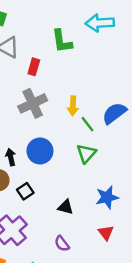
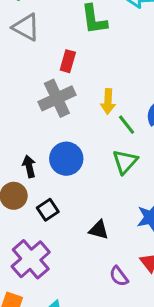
red rectangle: (34, 67) -> (68, 61), moved
purple semicircle: (62, 244) -> (119, 276), moved

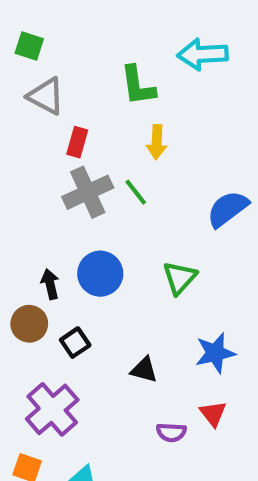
red rectangle: (68, 61) -> (77, 142), moved
yellow arrow: (108, 101) -> (157, 142), moved
green line: (127, 125) -> (136, 192), moved
purple semicircle: (119, 276) -> (171, 432), turned -50

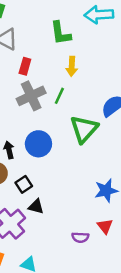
green line: (136, 192) -> (59, 96), turned 63
green triangle: (180, 278) -> (84, 129), moved, size x1.4
black triangle: (144, 370) -> (36, 207), moved

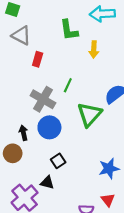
yellow arrow: (72, 66) -> (94, 50), moved
gray cross: (31, 96) -> (43, 99), moved, turned -35
black square: (24, 184) -> (58, 161), moved

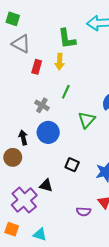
yellow arrow: (94, 50) -> (60, 62), moved
gray cross: (43, 99) -> (42, 105), size x0.6
green triangle: (89, 114) -> (87, 120), size x0.7
black square: (58, 161) -> (72, 165), moved, turned -32

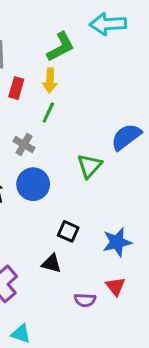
green L-shape: (67, 39) -> (61, 47), turned -110
green line: (66, 92) -> (48, 112), moved
black triangle: (46, 185) -> (51, 264), moved

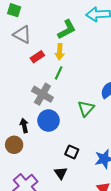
red rectangle: (16, 88) -> (37, 57), turned 40
gray cross: (24, 145) -> (42, 94), size x1.5
black triangle: (51, 264) -> (61, 173), turned 40

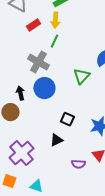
black triangle: (61, 173) -> (56, 140), turned 40

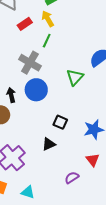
yellow arrow: (55, 20) -> (48, 19), turned 147
purple semicircle: (78, 164) -> (72, 178), moved, turned 144

